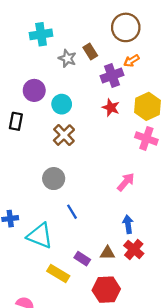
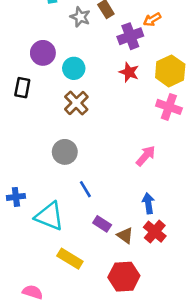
brown triangle: (107, 253) -> (125, 235), turned 35
purple rectangle: (82, 259) -> (102, 224), moved

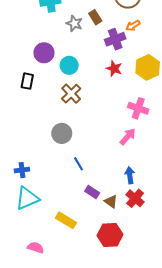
pink cross: (169, 107) -> (138, 108), moved
cyan triangle: (49, 216) -> (27, 198), moved, turned -45

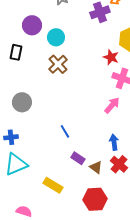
red star: (114, 68) -> (111, 57), moved
gray circle: (62, 133) -> (22, 102), moved

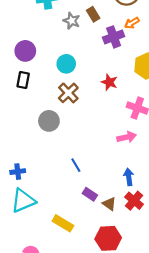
purple circle: (32, 25) -> (25, 51), moved
red star: (111, 57) -> (109, 82), moved
gray circle: (22, 102) -> (49, 121), moved
pink arrow: (112, 105) -> (127, 137), turned 36

